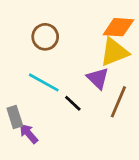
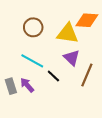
yellow triangle: (114, 52) -> (68, 33), moved, turned 30
purple arrow: (29, 134) -> (27, 85), moved

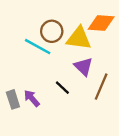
brown circle: (33, 27) -> (52, 31), moved
cyan line: (32, 61) -> (38, 47), moved

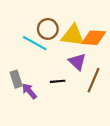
orange diamond: (101, 23) -> (94, 38), moved
black line: (62, 88) -> (58, 81), turned -48
gray rectangle: (13, 99) -> (16, 79), moved

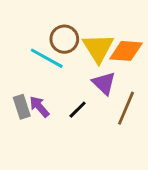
yellow triangle: (73, 35) -> (98, 48), turned 50
black line: (58, 81) -> (78, 110), turned -40
purple arrow: (29, 91) -> (39, 107), moved

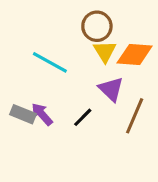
brown circle: (64, 39) -> (97, 26), moved
yellow triangle: (98, 48) -> (105, 51), size x0.7
gray rectangle: (22, 107) -> (23, 114), turned -50

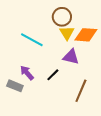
purple triangle: (111, 89) -> (71, 57), turned -30
gray rectangle: (23, 114) -> (15, 86), moved
brown line: (135, 116) -> (81, 91), moved

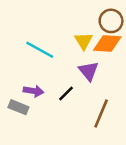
brown circle: (62, 17) -> (111, 21), moved
purple triangle: (71, 57) -> (89, 71), turned 36
purple arrow: (27, 73) -> (33, 91), turned 140

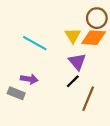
black line: (66, 93) -> (73, 81), moved

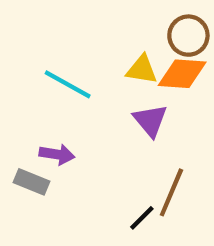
yellow triangle: (73, 36) -> (142, 69), turned -49
black line: (73, 81) -> (142, 218), moved

